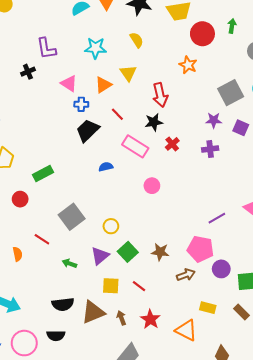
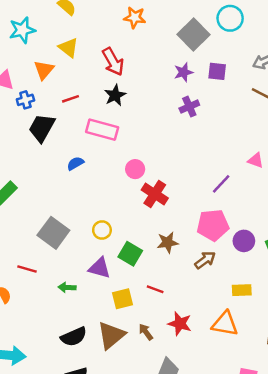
red line: (117, 114) -> (70, 99), turned -48
red cross: (172, 144) -> (155, 194), moved, size x1.5
purple triangle: (100, 256) -> (100, 268), turned -48

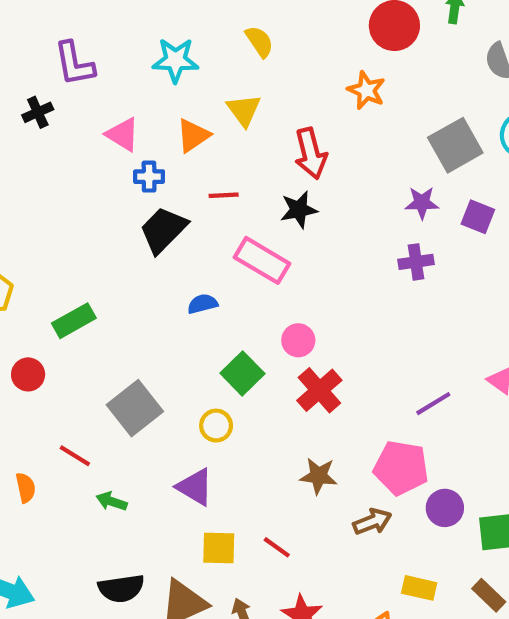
green square: (130, 254) -> (242, 373), moved
green arrow: (67, 287) -> (112, 501), moved

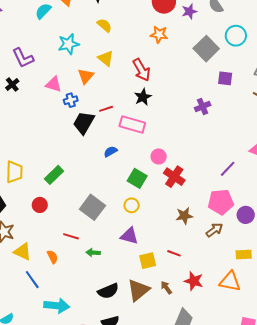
red line: (224, 195) -> (106, 109), moved
purple star: (422, 203) -> (189, 11), moved

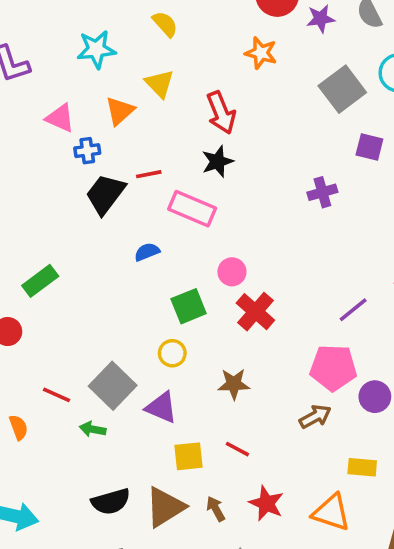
green square: (137, 178) -> (189, 306), turned 30
gray square: (92, 207) -> (113, 386), moved
brown star: (184, 216) -> (234, 384), moved

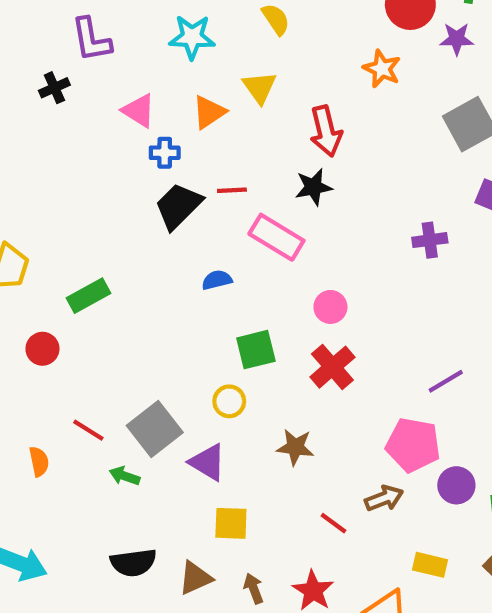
pink circle: (232, 272) -> (330, 307), moved
red line: (237, 449) -> (333, 523), moved
brown triangle: (165, 507) -> (195, 578), size x0.7

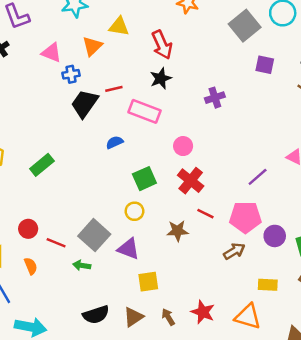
yellow triangle: (260, 87) -> (119, 26), turned -35
purple cross: (430, 240) -> (215, 98), moved
red circle: (42, 349) -> (28, 229), moved
red line: (333, 523) -> (205, 214), moved

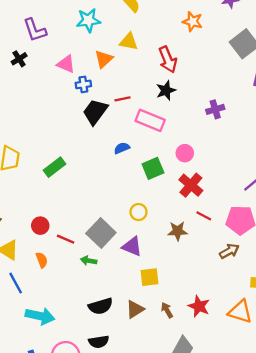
green square: (144, 179) -> (153, 168), moved

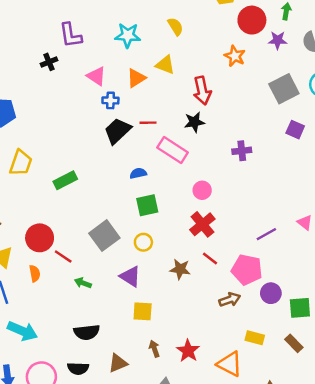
green square: (153, 168) -> (147, 205), moved
red circle: (40, 226) -> (40, 238), size x1.5
gray square: (101, 233) -> (104, 236), moved
brown triangle: (135, 309) -> (118, 363), moved

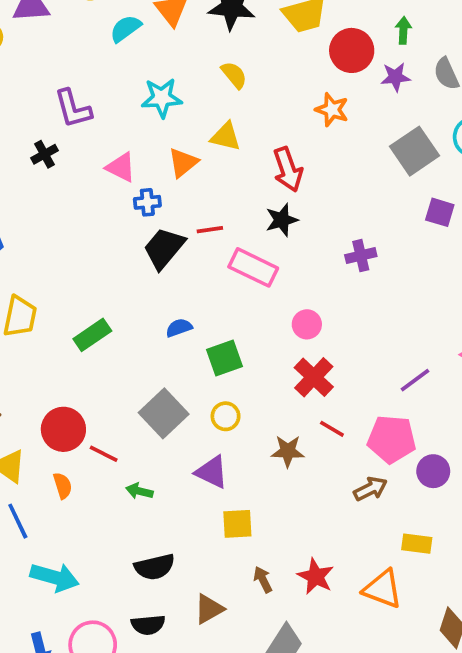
blue semicircle: (138, 173) -> (179, 328), moved

